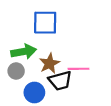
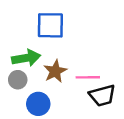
black trapezoid: (60, 81) -> (102, 95), moved

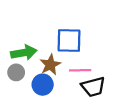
blue square: (50, 25) -> (69, 40), moved
blue circle: (38, 104) -> (43, 85), moved

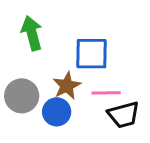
green arrow: (24, 53) -> (32, 33), moved, turned -95
gray circle: (16, 72) -> (22, 96), size x1.5

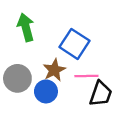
blue square: (92, 54) -> (75, 44), turned 32
black trapezoid: (124, 115) -> (101, 94), turned -56

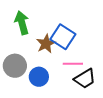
brown star: (54, 70) -> (46, 44), moved
black trapezoid: (101, 94) -> (85, 79), turned 40

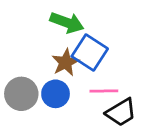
green arrow: (22, 23) -> (67, 23), moved, turned 125
blue circle: (39, 77) -> (56, 94), moved

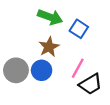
blue square: (90, 53) -> (79, 29), moved, size x0.7
pink line: (104, 91) -> (78, 68), turned -60

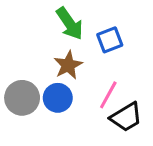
green arrow: (50, 17) -> (70, 24), turned 35
blue square: (79, 29) -> (110, 40), turned 36

